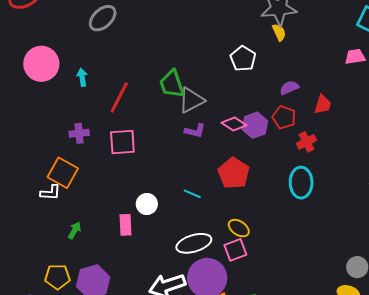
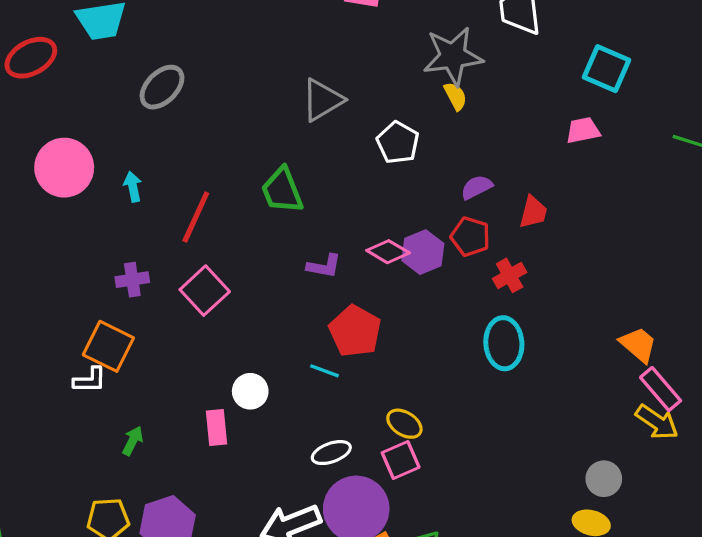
gray triangle: (191, 100) -> (322, 100), moved
pink square: (122, 142) -> (205, 291), turned -36
red pentagon: (234, 173) -> (355, 331), moved
white ellipse: (194, 243) -> (331, 453), size x0.7

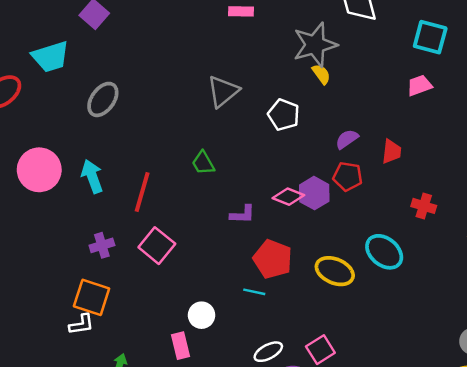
cyan arrow: (133, 187) -> (92, 176), size x1.5
green trapezoid: (282, 191) -> (203, 163), size x0.7
red cross: (510, 275) -> (424, 206), moved, turned -35
cyan ellipse: (504, 343) -> (384, 252), turned -39
yellow ellipse: (404, 424) -> (335, 271), moved, size x1.4

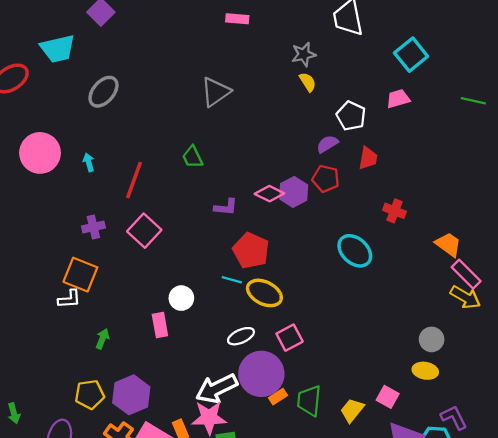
cyan square: (430, 37) -> (411, 55), turned 32
gray star: (315, 45) -> (304, 54), size x0.6
white pentagon: (284, 115) -> (351, 116), moved
cyan arrow: (92, 176) -> (89, 162), size x0.6
yellow ellipse: (335, 271) -> (264, 293), moved

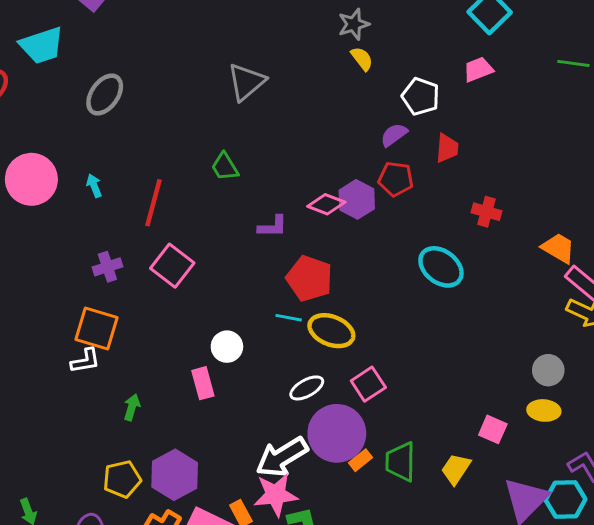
pink square: (388, 397) -> (493, 429), moved

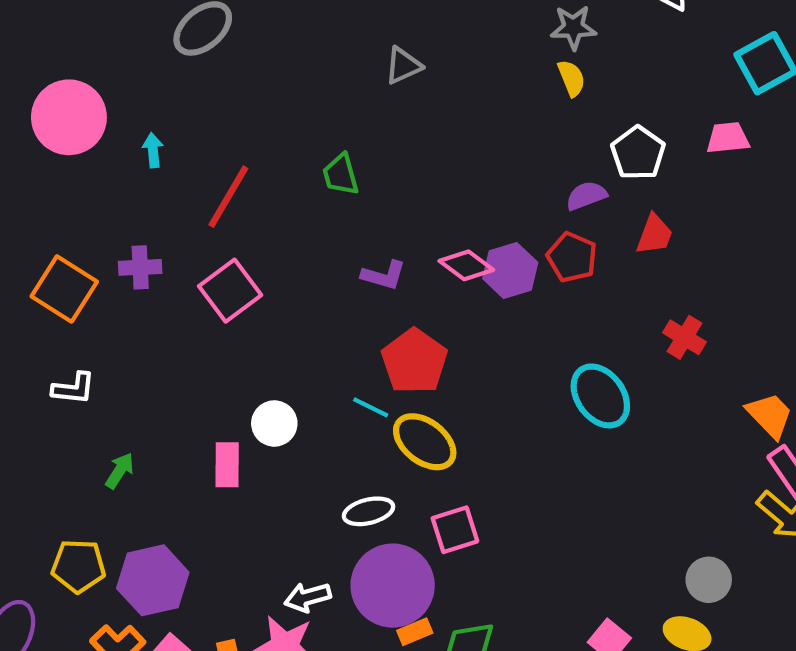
gray triangle: (246, 82) -> (403, 66), size x0.7
orange square: (97, 329) -> (64, 289), moved
white arrow: (282, 457) -> (308, 597), size x0.6

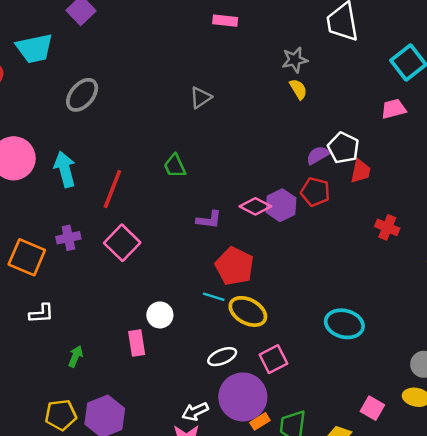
cyan arrow: (153, 150) -> (65, 169), size x1.8
white pentagon: (638, 153) -> (343, 148), moved
cyan ellipse: (600, 396) -> (344, 324), moved, turned -30

